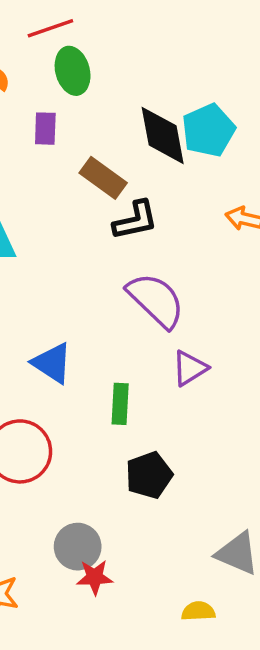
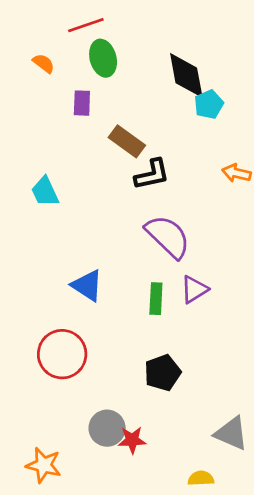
cyan pentagon: (208, 130) -> (209, 104), size x0.7
black diamond: (163, 135) -> (186, 75), moved
green rectangle: (120, 404) -> (156, 299), moved
red star: (95, 577) -> (132, 440), moved

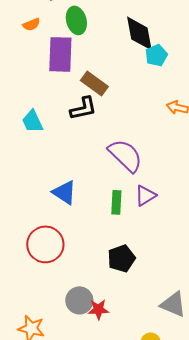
orange semicircle: (44, 63) -> (31, 24), turned 120
purple rectangle: (82, 103) -> (60, 54), size x1.8
black L-shape: (152, 174) -> (83, 108), moved

